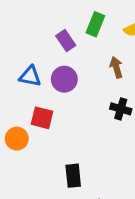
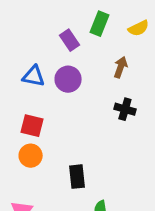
brown arrow: (116, 67) -> (120, 67), turned 36
red square: (42, 118) -> (32, 126), moved
orange circle: (17, 139) -> (31, 156), moved

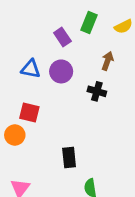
black cross: (125, 109) -> (97, 91), moved
orange circle: (31, 156) -> (15, 135), moved

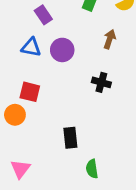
purple rectangle: (62, 37) -> (43, 15), moved
black cross: (97, 91) -> (101, 82), moved

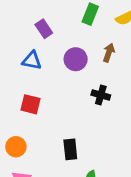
purple circle: (62, 50) -> (76, 59), moved
orange circle: (15, 115) -> (16, 147), moved

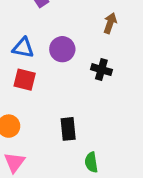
purple circle: (76, 59) -> (62, 49), moved
blue triangle: (32, 61) -> (23, 48), moved

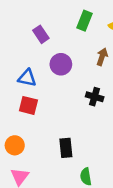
purple circle: (62, 49) -> (61, 64), moved

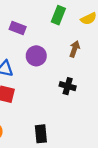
purple rectangle: (41, 34) -> (18, 28), turned -35

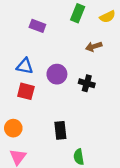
brown arrow: (75, 49) -> (94, 47), turned -126
purple circle: (36, 56) -> (57, 74), moved

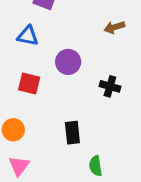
blue triangle: (25, 66) -> (28, 36), moved
black cross: (87, 83) -> (110, 86), moved

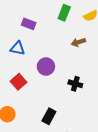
red square: (29, 84) -> (19, 82), turned 35
black rectangle: (72, 133) -> (49, 116), turned 35

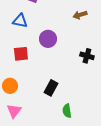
red square: (19, 82) -> (21, 54), turned 35
black cross: (75, 84) -> (87, 56), moved

